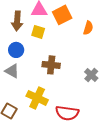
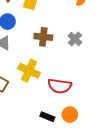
gray cross: (91, 75) -> (75, 39), moved

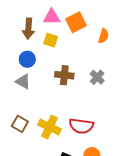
yellow cross: (29, 71) -> (50, 127), moved

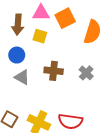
orange semicircle: (104, 36) -> (92, 32), size x1.6
gray triangle: (23, 82) -> (22, 77), moved

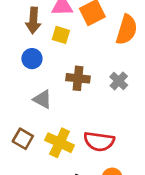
gray triangle: (22, 77) -> (43, 99), moved

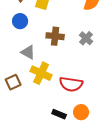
brown square: (23, 139) -> (13, 82), turned 35
yellow cross: (60, 143) -> (41, 73), moved

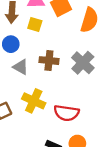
gray cross: (86, 38) -> (83, 63), size x1.5
gray triangle: (28, 52) -> (21, 67), moved

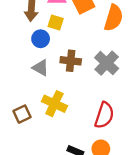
blue circle: (11, 44) -> (41, 39), moved
red semicircle: (66, 113) -> (104, 115), moved, turned -80

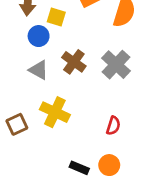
brown cross: (71, 61) -> (74, 62), turned 30
red semicircle: (104, 115) -> (113, 126), size x0.6

